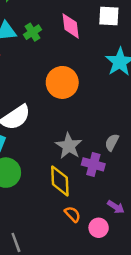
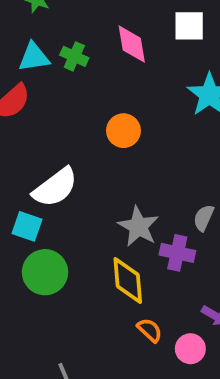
green cross: (32, 32) -> (74, 56), turned -30
orange circle: (62, 82) -> (123, 131), size x0.7

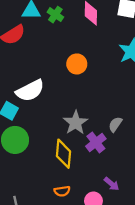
purple cross: (177, 253) -> (96, 142), turned 30
orange semicircle: (150, 330) -> (62, 191), moved, turned 119

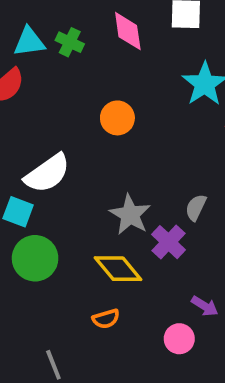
yellow diamond: (63, 154) -> (118, 269), turned -36
orange semicircle: (62, 191) -> (106, 319), moved

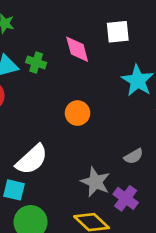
gray semicircle: (196, 207) -> (134, 156), moved, turned -138

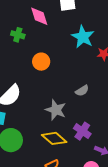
green cross: (36, 63) -> (18, 35), moved
purple cross: (126, 198) -> (82, 131), moved

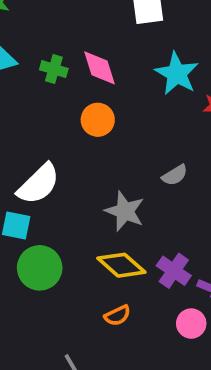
pink diamond: (39, 16) -> (100, 68), moved
purple cross: (82, 131) -> (174, 271), moved

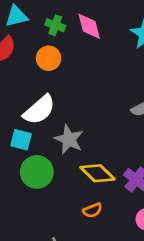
orange circle: (98, 120) -> (49, 58), moved
gray star: (125, 211) -> (69, 139), moved

